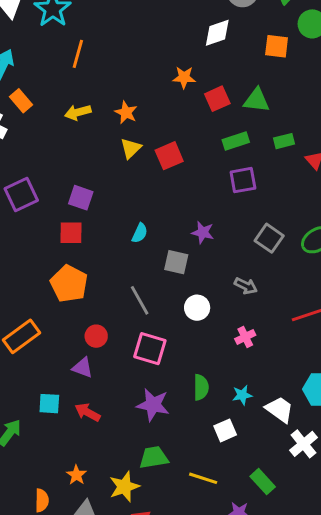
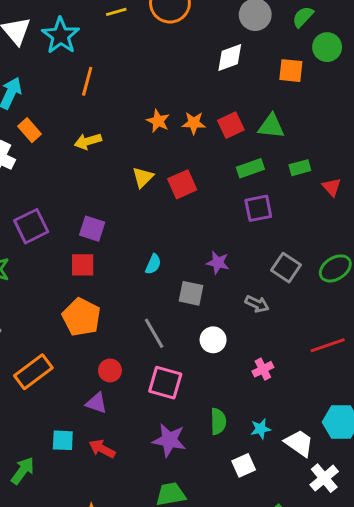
orange star: (184, 77) -> (194, 123), moved
orange star: (126, 112) -> (158, 121), moved
gray arrow: (246, 286) -> (257, 304), moved

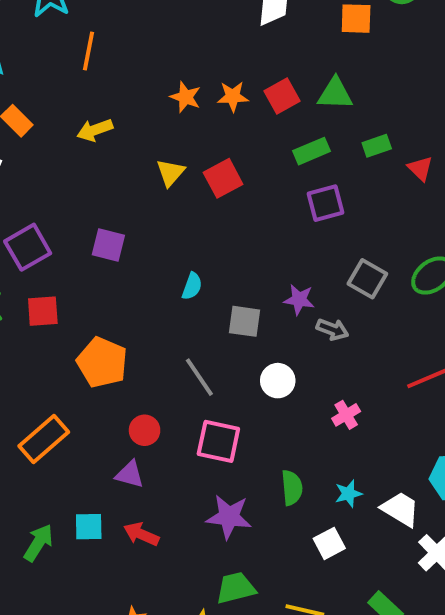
purple star: (218, 263) -> (299, 300), moved
red square: (83, 265) -> (43, 311), moved
green arrow: (23, 471) -> (38, 543), moved

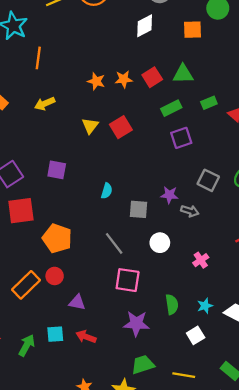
red square: (43, 311) -> (21, 211), size x1.4
red circle: (145, 430) -> (55, 276), moved

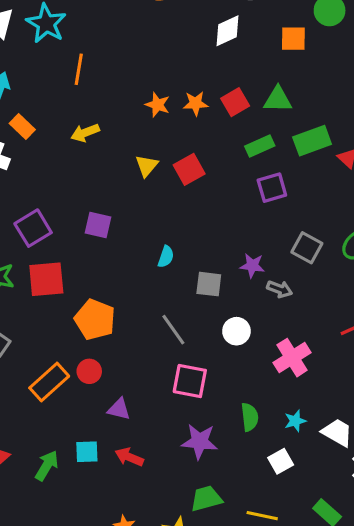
green rectangle: (209, 103) -> (312, 141), size x1.6
pink cross: (201, 260) -> (292, 358), size x1.6

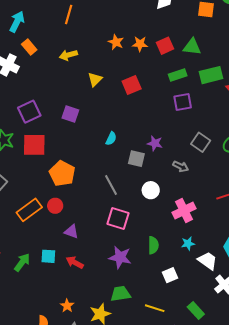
yellow triangle: (147, 166) -> (95, 79), moved
purple star: (252, 266) -> (155, 143), moved
cyan star: (295, 421) -> (188, 244), moved

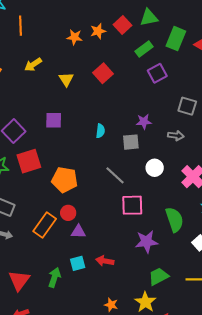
green rectangle: (211, 75) -> (176, 39), turned -35
purple triangle: (71, 232) -> (78, 232), moved
green semicircle: (153, 245) -> (174, 220), size x1.4

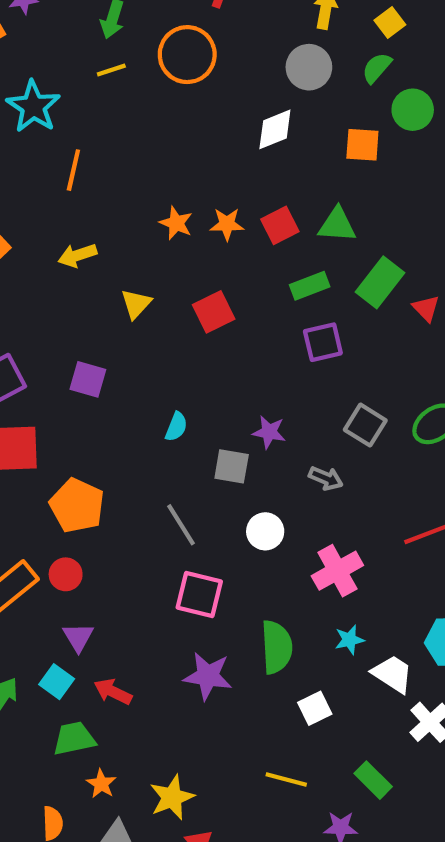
purple triangle: (78, 232) -> (78, 637), moved, turned 42
cyan square: (78, 263) -> (57, 682), turned 35
green trapezoid: (158, 276) -> (74, 739), moved

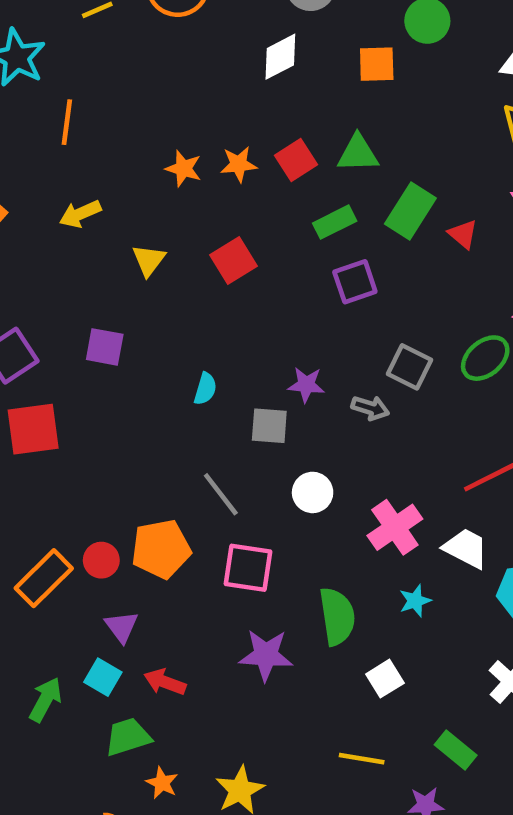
gray arrow: (326, 478) -> (370, 408), moved
orange pentagon: (77, 506) -> (161, 549), moved, turned -30
white trapezoid: (393, 674) -> (466, 548), moved

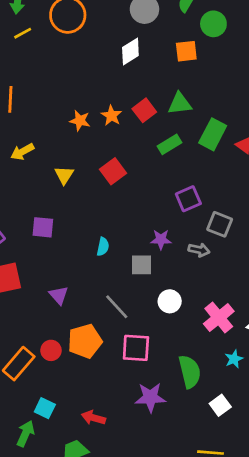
orange star: (239, 164) -> (111, 116), turned -30
purple square: (355, 282) -> (188, 199), moved
purple triangle: (122, 627) -> (59, 295), moved
cyan square: (103, 677) -> (45, 408), moved

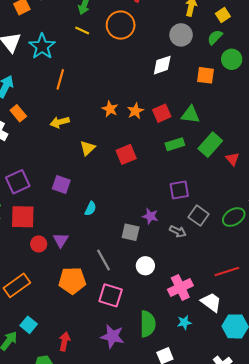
yellow line: (23, 33) -> (82, 31), turned 40
cyan semicircle: (103, 247) -> (90, 209), moved
red circle: (51, 350) -> (39, 244), moved
red arrow: (93, 418) -> (64, 341), turned 72

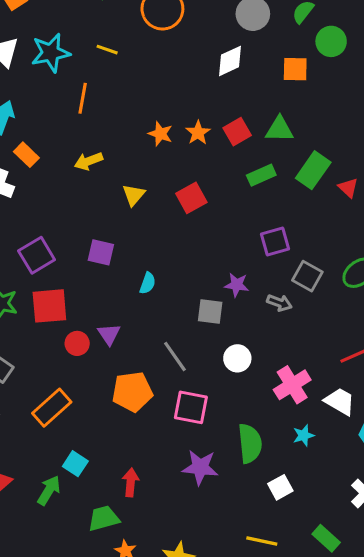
yellow line: (82, 31) -> (107, 50), moved
cyan star: (42, 46) -> (51, 53), turned 30

